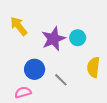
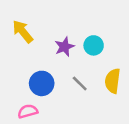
purple star: (53, 39) -> (64, 47), size x0.7
gray line: (61, 80) -> (80, 83), moved

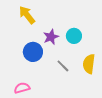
yellow arrow: (23, 31) -> (27, 15), moved
blue circle: (42, 83) -> (33, 52), moved

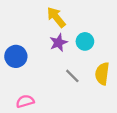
yellow arrow: (27, 15) -> (56, 17), moved
blue circle: (33, 52) -> (16, 56), moved

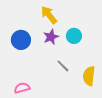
blue circle: (16, 56) -> (21, 40), moved
yellow semicircle: (102, 74) -> (89, 76), moved

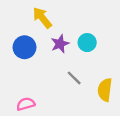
yellow arrow: (49, 15) -> (42, 18), moved

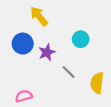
purple star: (60, 44) -> (47, 52), moved

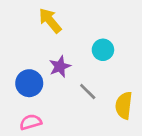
blue circle: (23, 44) -> (29, 83), moved

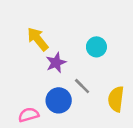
yellow arrow: (50, 21) -> (38, 39), moved
blue circle: (29, 83) -> (59, 100), moved

